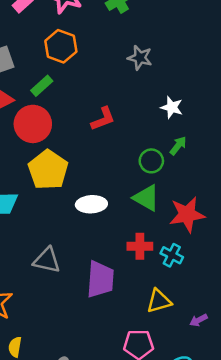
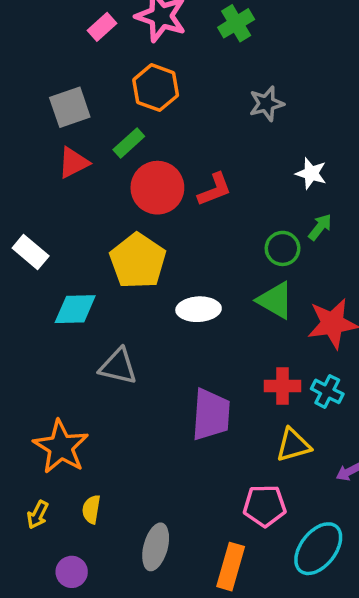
gray star: (140, 58) -> (266, 104), turned -30
red circle: (33, 124) -> (157, 188), moved
red cross: (140, 246) -> (283, 386), moved
cyan cross: (172, 255) -> (327, 391), moved
gray triangle: (47, 260) -> (118, 366), moved

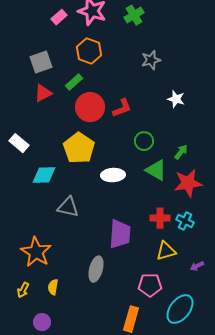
green arrow: (320, 227) -> (181, 152), moved
green circle: (283, 248) -> (144, 141), moved
gray ellipse: (156, 547) -> (96, 269), moved

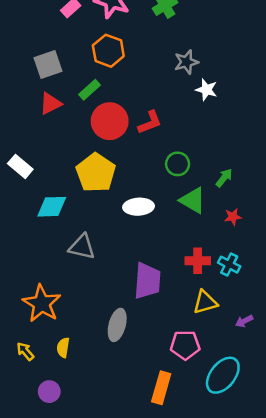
white star: (176, 99) -> (206, 90), moved
red star: (188, 183) -> (233, 217), size x0.5
yellow arrow: (23, 290) -> (25, 351), turned 112

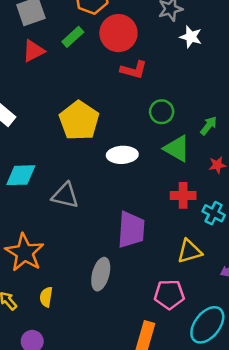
red circle: (110, 121) -> (118, 33), moved
red L-shape: (150, 122) -> (134, 70), turned 36
cyan diamond: (52, 207) -> (21, 175), moved
red cross: (198, 261) -> (183, 195), moved

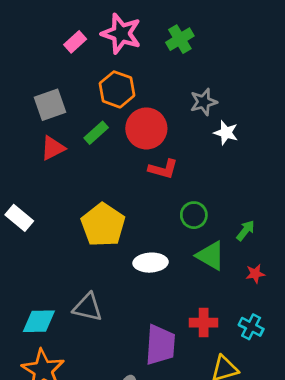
cyan diamond: (21, 175) -> (39, 321), moved
red cross: (183, 195) -> (204, 323), moved

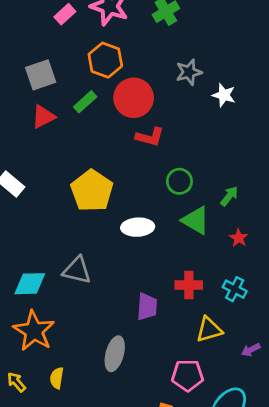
white star: (226, 133) -> (224, 95), moved
red star: (255, 274) -> (239, 238), turned -30
purple trapezoid: (160, 345) -> (147, 307), size x0.7

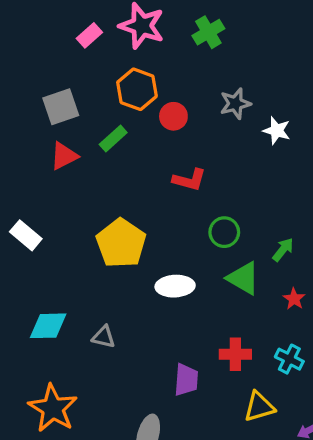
red circle: (134, 98) -> (173, 116), moved, size x0.6
gray triangle: (77, 270) -> (104, 337), size x0.7
cyan diamond: (30, 284) -> (48, 326), moved

